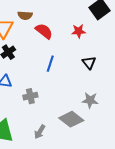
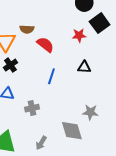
red star: (79, 31) -> (79, 35), moved
black triangle: (89, 63) -> (84, 67), moved, turned -48
gray diamond: (71, 119) -> (72, 131), turned 35

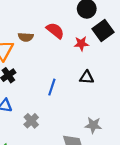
red semicircle: (45, 45) -> (55, 31), moved
gray cross: (32, 108) -> (31, 121), turned -32

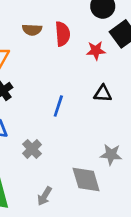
red semicircle: (55, 31) -> (63, 34), turned 48
brown semicircle: (26, 37) -> (32, 30), moved

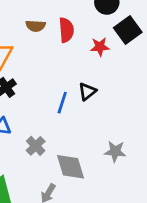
black triangle: (103, 94) -> (87, 91), moved, turned -42
gray diamond: (86, 179) -> (71, 167), moved

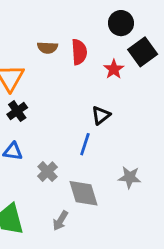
red star: (100, 47) -> (114, 69), turned -30
blue line: (62, 103) -> (85, 144), moved

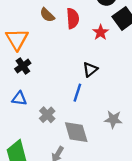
brown semicircle: (47, 48) -> (47, 15), turned 42

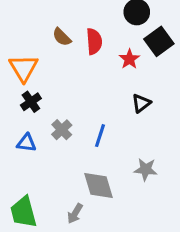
black triangle: (90, 69) -> (141, 103), moved
gray cross: (47, 115) -> (62, 130), moved

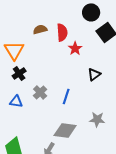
brown semicircle: (62, 37) -> (40, 29), turned 120
red star: (129, 59) -> (75, 48), moved
gray diamond: (99, 186) -> (65, 130), turned -65

